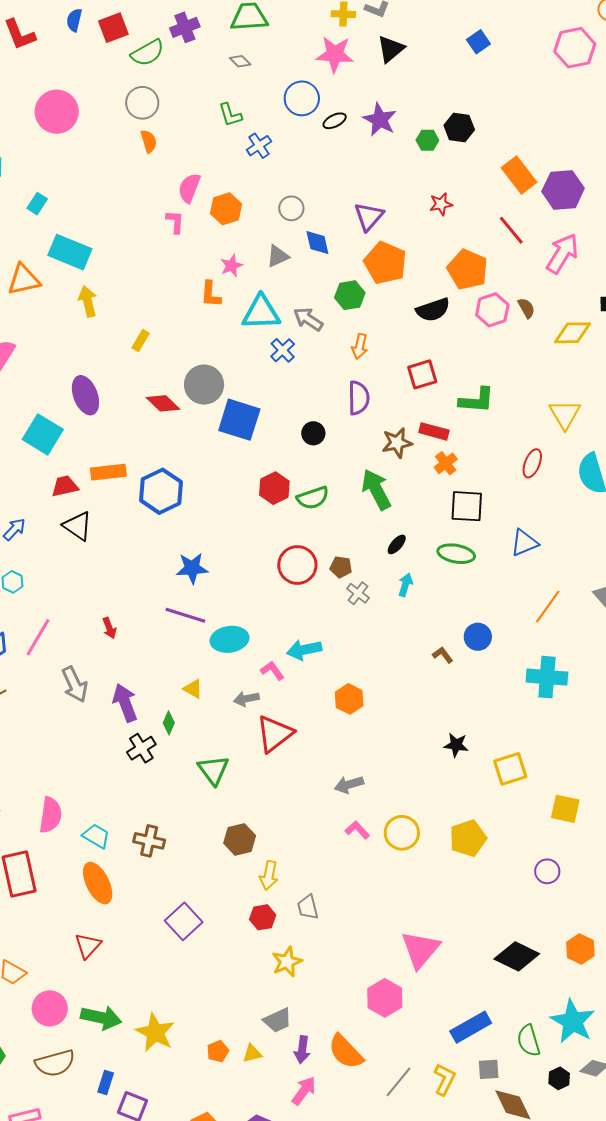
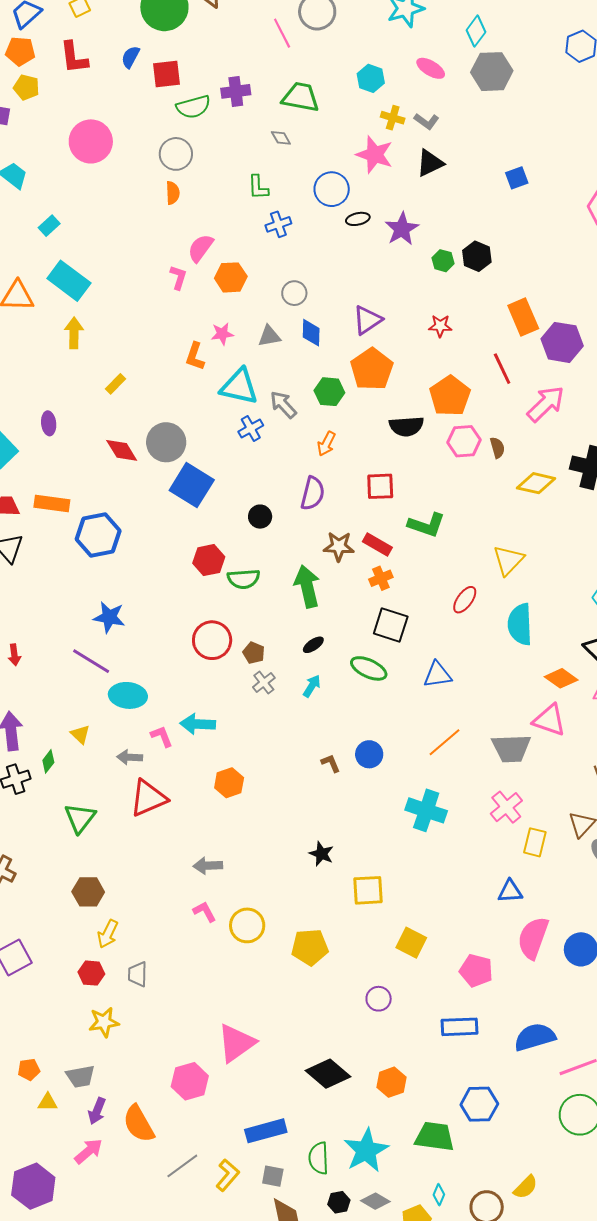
purple ellipse: (85, 395) -> (49, 423), size x0.6
orange pentagon: (218, 1051) -> (29, 1070), moved

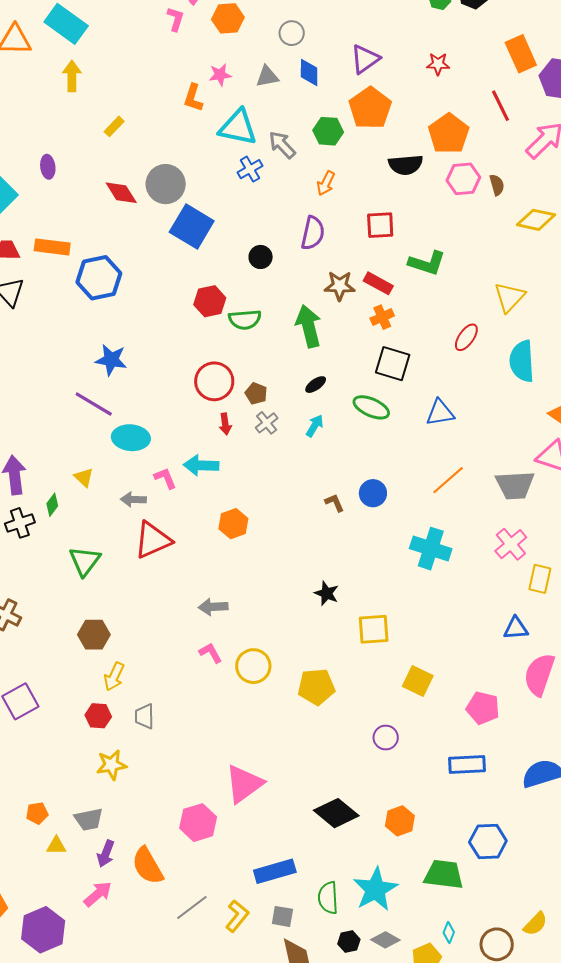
red arrow: (14, 655) -> (225, 424), moved

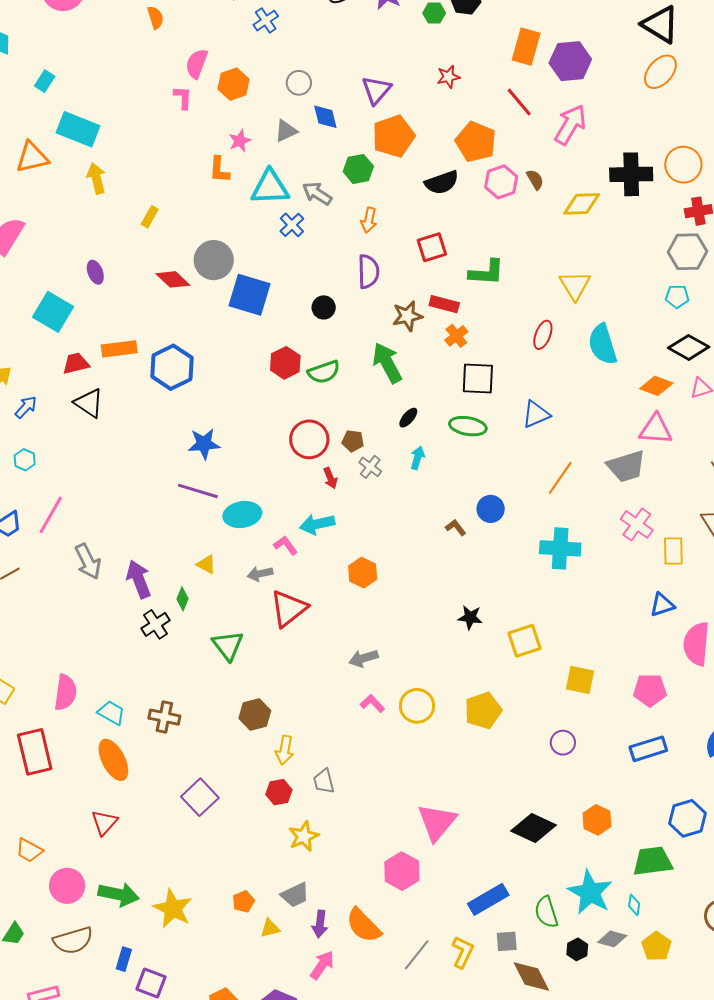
orange rectangle: (521, 54) -> (526, 47), turned 54
orange pentagon: (370, 108) -> (393, 136), turned 30
cyan diamond: (449, 932) -> (634, 905), moved

